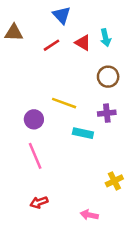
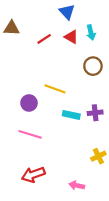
blue triangle: (62, 15) -> (67, 12), moved
purple cross: (107, 113) -> (95, 113), moved
pink line: (35, 156) -> (30, 134), turned -50
red arrow: (39, 202) -> (33, 175), size x1.5

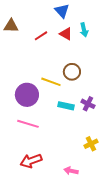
brown circle: (93, 66) -> (72, 72), moved
purple circle: (29, 103) -> (27, 95), size x1.5
purple cross: (95, 113) -> (88, 104), turned 32

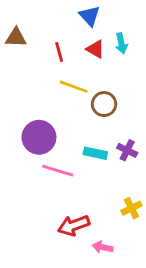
red line: (41, 36) -> (59, 52), turned -72
yellow line: (51, 82) -> (74, 87), moved
pink line: (28, 124) -> (58, 171), moved
red arrow: (31, 161) -> (74, 225), moved

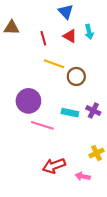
pink arrow: (103, 247) -> (83, 176), moved

